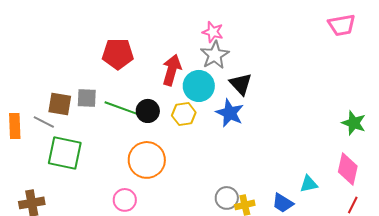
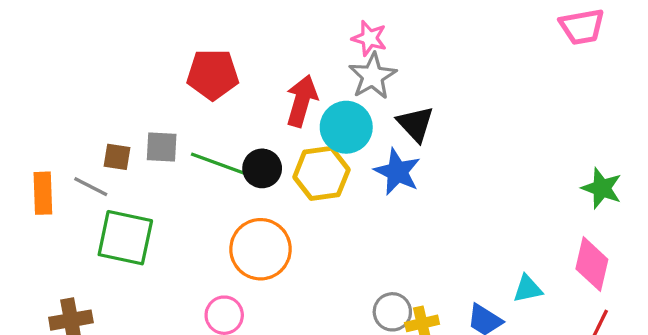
brown square: (60, 104) -> (117, 157), size x0.7
yellow hexagon: (184, 114) -> (321, 173), size x1.4

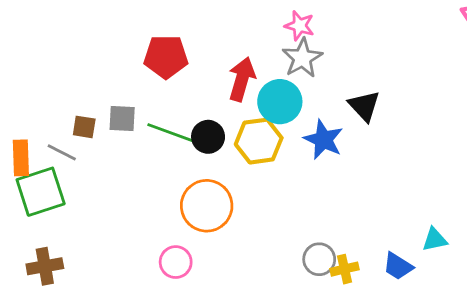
black triangle: (415, 124) -> (364, 106), moved
green square: (125, 238) -> (41, 192), moved, turned -30

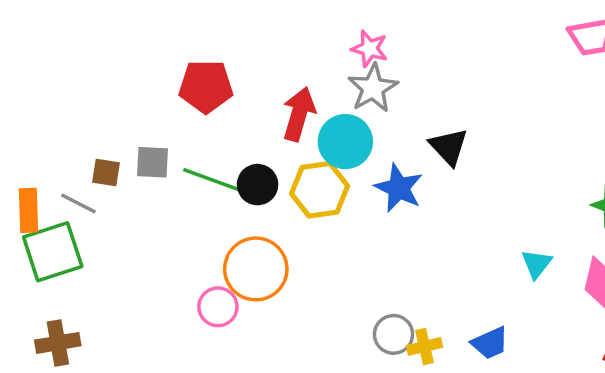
cyan triangle: (435, 240) -> (536, 264), moved, turned -40
pink circle: (176, 262) -> (218, 307), moved
blue trapezoid: (398, 266) -> (490, 343), turned -56

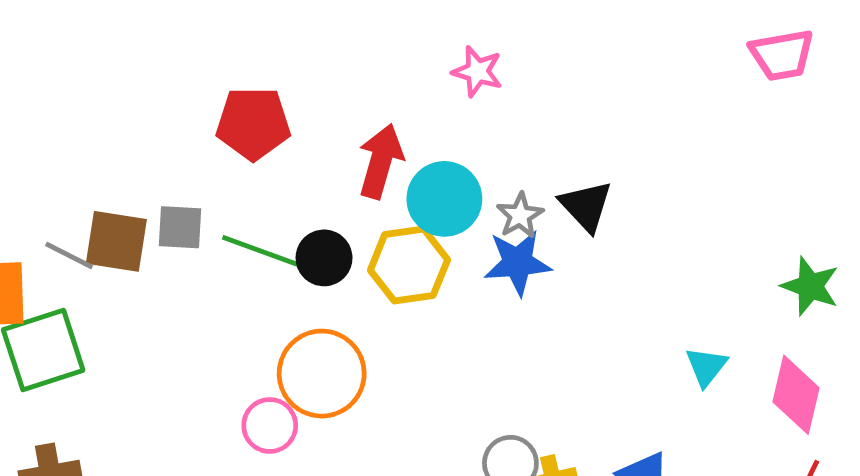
gray star: (373, 88) -> (520, 215), moved, size x0.7
brown square: (106, 173) -> (116, 241), size x1.6
blue star: (399, 188) -> (518, 263), turned -30
gray line: (78, 204) -> (69, 256), moved

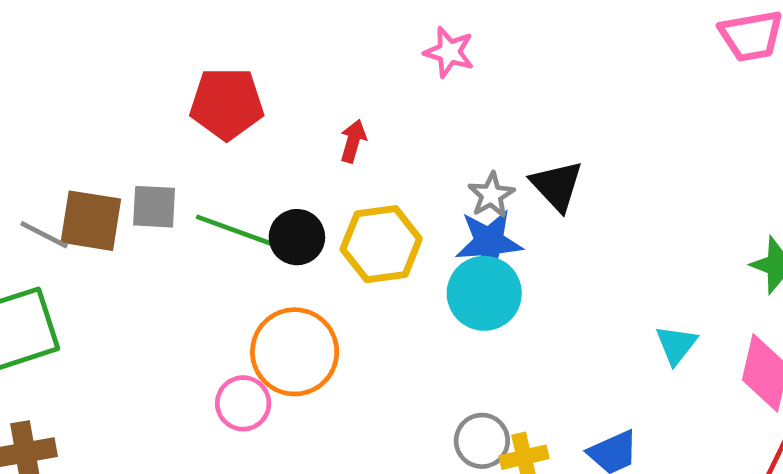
red arrow: (381, 161) -> (353, 141), size x0.6
cyan circle: (444, 199) -> (484, 293), moved

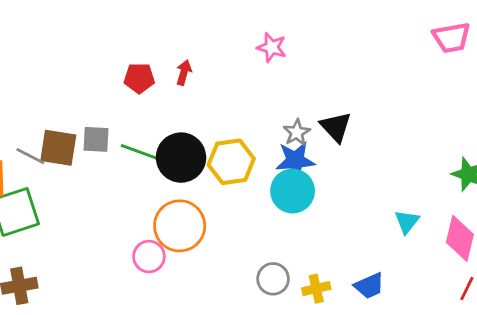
red pentagon: (227, 104) -> (139, 78), size x0.7
red arrow: (353, 141) -> (184, 72), moved
black circle: (297, 237) -> (181, 158), size x1.5
gray circle: (482, 441) -> (273, 279), moved

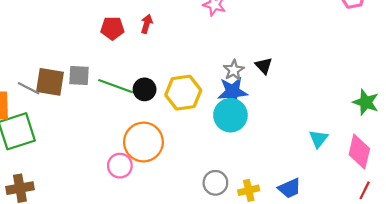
black triangle: (336, 127) -> (264, 66), size x0.7
black circle: (181, 158) -> (145, 89), size x0.6

